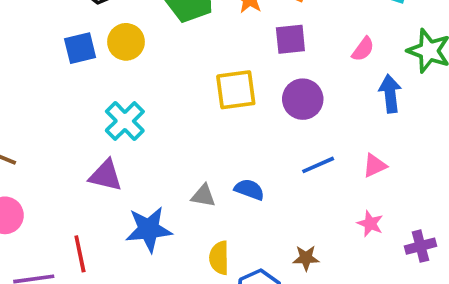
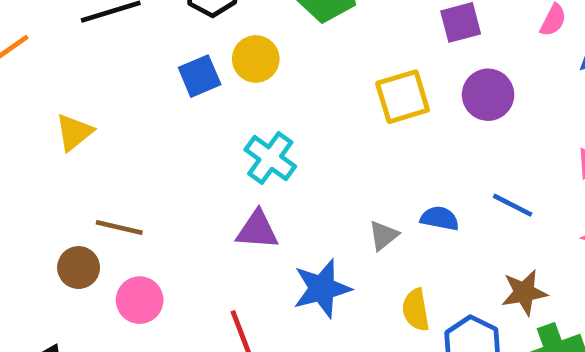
blue line: (318, 165) -> (513, 205), moved, turned 60
gray triangle: (203, 196) -> (383, 235), turned -40
brown star: (306, 258) -> (524, 292), size x1.4

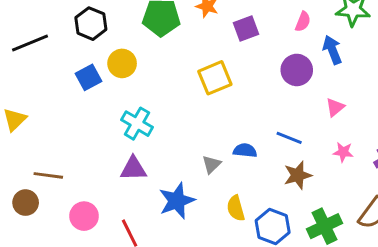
purple circle: (488, 95) -> (297, 70), moved
brown star: (524, 292) -> (298, 175), moved
pink circle: (140, 300) -> (84, 216), moved

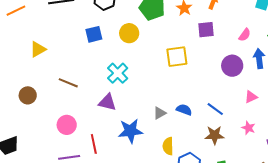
yellow circle: (122, 63) -> (129, 33), moved
brown line: (48, 175) -> (68, 83), moved
brown circle: (26, 203) -> (28, 95), moved

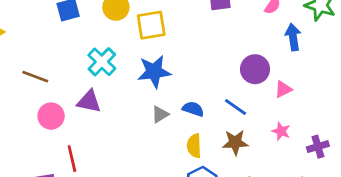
yellow square: (177, 57) -> (151, 25), moved
purple circle: (232, 66) -> (255, 69), moved
pink circle: (67, 125) -> (51, 116), moved
blue star: (130, 131) -> (154, 72), moved
yellow semicircle: (168, 146) -> (194, 146), moved

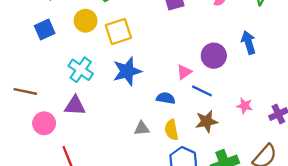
blue arrow: (293, 37) -> (248, 43), moved
pink triangle: (283, 89) -> (184, 72), moved
gray triangle: (160, 114) -> (142, 128), moved, turned 35

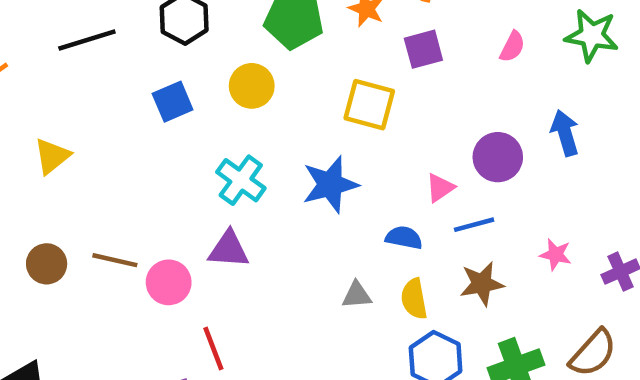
yellow square: (118, 31) -> (369, 105), moved, turned 32
brown line: (25, 91) -> (115, 260), moved
blue line: (202, 91) -> (474, 225), turned -42

